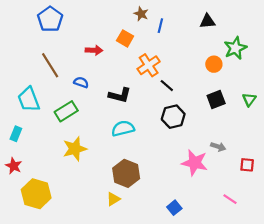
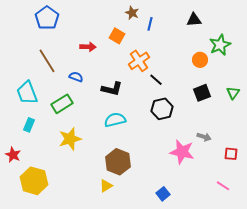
cyan rectangle: (16, 134) -> (29, 125), moved
pink line: (230, 199) -> (223, 186), moved

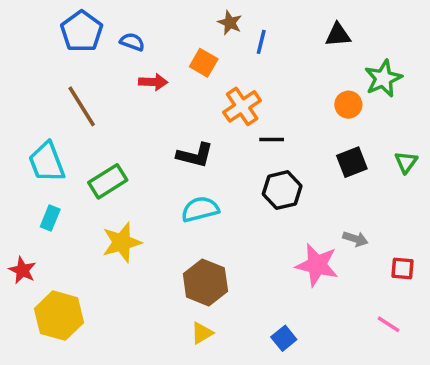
blue semicircle: (76, 77) -> (132, 42), moved
black line: (156, 80) -> (272, 139), turned -40
yellow triangle: (106, 186) -> (202, 333), moved

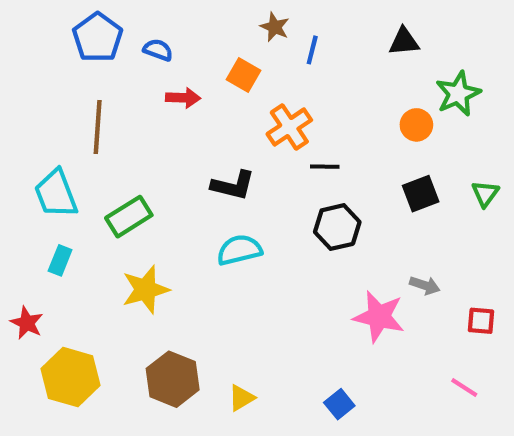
brown line: (82, 106) -> (98, 127), turned 36
brown hexagon: (205, 282) -> (173, 379), moved

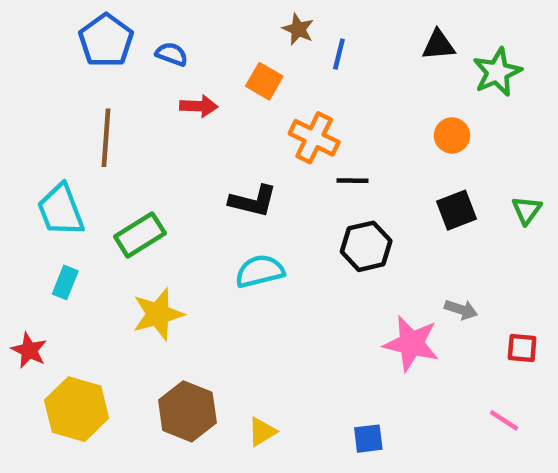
green star: (458, 94) -> (497, 72), moved
orange cross: (289, 127) -> (314, 138), turned -30
blue square: (339, 404) -> (368, 439), turned 32

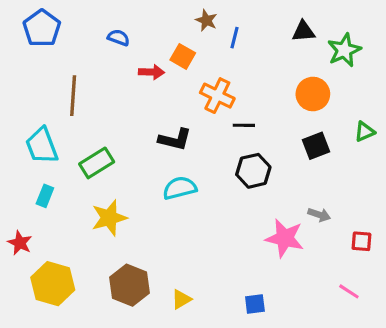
blue pentagon: (106, 41) -> (42, 28), moved
red arrow: (199, 106) -> (151, 72), moved
orange circle: (452, 135) -> (313, 94), size x1.4
green triangle: (527, 210) -> (365, 132), moved, turned 30

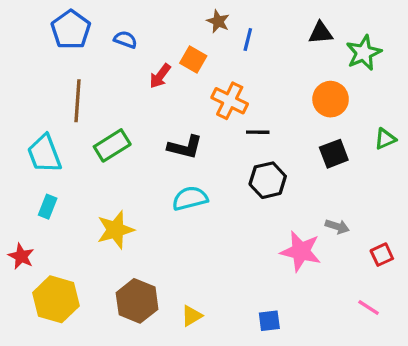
blue pentagon: (42, 28) -> (71, 30), moved
red arrow: (151, 72) -> (160, 76), turned 125
green rectangle: (97, 163) -> (112, 145), moved
red square: (361, 241) -> (382, 255), turned -30

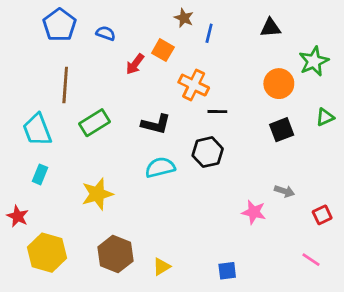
green star: (364, 53) -> (314, 61), moved
black hexagon: (268, 180) -> (208, 152), moved
pink star: (301, 251) -> (254, 212), size x0.7

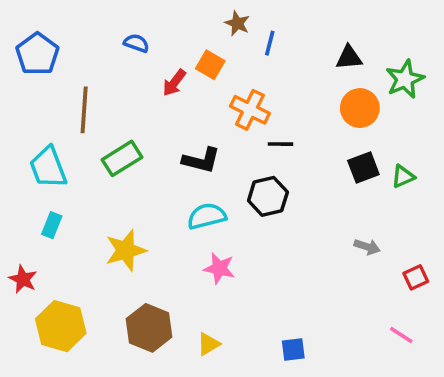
blue pentagon: (60, 25) -> (37, 54), moved
black triangle: (270, 28) -> (349, 58), moved
green triangle: (325, 117) -> (403, 176), moved
pink star: (254, 212) -> (219, 268), moved

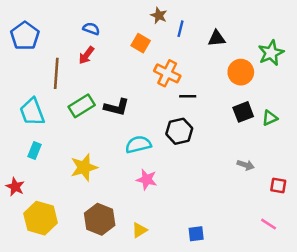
black triangle: (349, 58) -> (217, 38), moved
red arrow: (174, 83) -> (86, 55), moved
black L-shape: (201, 160) -> (117, 107), moved
red square: (416, 277) -> (278, 186), turned 35

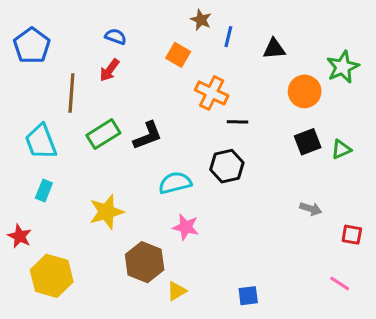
black L-shape: (117, 107) -> (148, 136), turned -35
brown hexagon: (100, 219) -> (145, 262), moved

